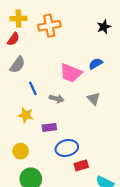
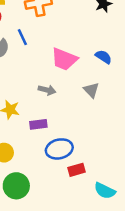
blue semicircle: (96, 64) -> (104, 57), moved, turned 64
blue line: (33, 88) -> (22, 37), moved

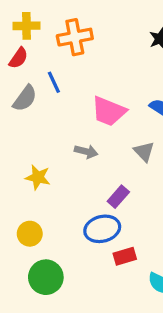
purple rectangle: (38, 124) -> (118, 197), moved, turned -42

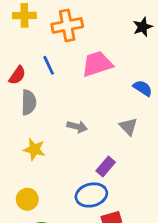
red semicircle: (18, 58) -> (17, 75), moved
gray semicircle: (25, 98) -> (29, 102), moved, turned -35
pink trapezoid: (109, 111) -> (97, 64), moved, turned 140

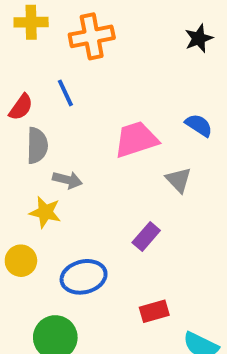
pink trapezoid: (97, 64) -> (136, 139), moved
gray arrow: (77, 127) -> (67, 180), moved
blue ellipse: (91, 195) -> (84, 277), moved
yellow circle: (27, 199) -> (21, 261), moved

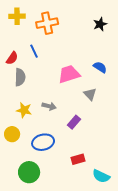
gray arrow: (67, 180) -> (49, 106), moved

